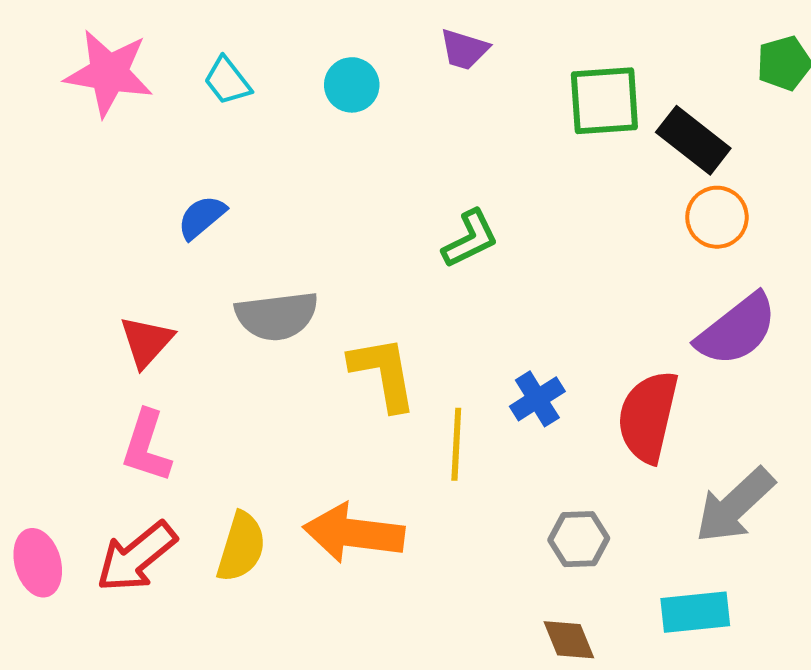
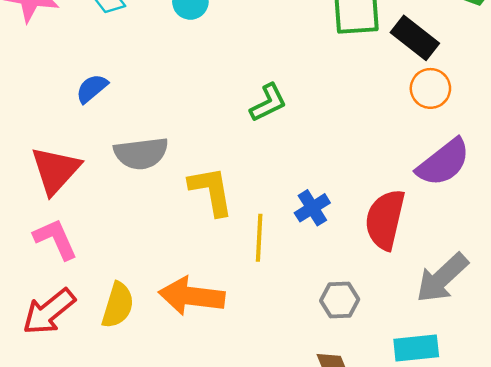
red triangle: (146, 342) -> (55, 170), size x1.4
pink L-shape: (146, 446) -> (55, 239), turned 138

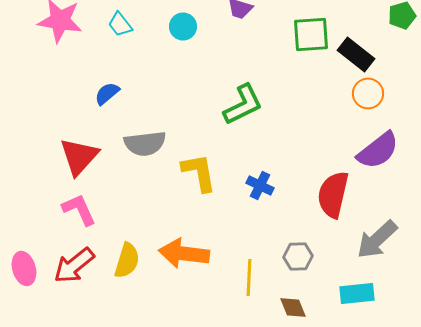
green L-shape: (268, 103) -> (243, 104), size x1.4
blue cross: (312, 208) -> (260, 186), moved, turned -32
yellow line: (259, 238) -> (249, 278), moved

